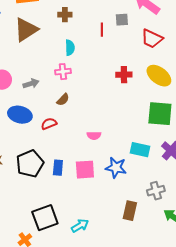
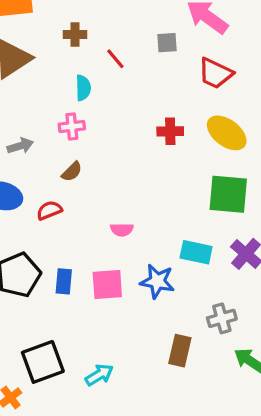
red line: (102, 30) -> (115, 59), moved, turned -40

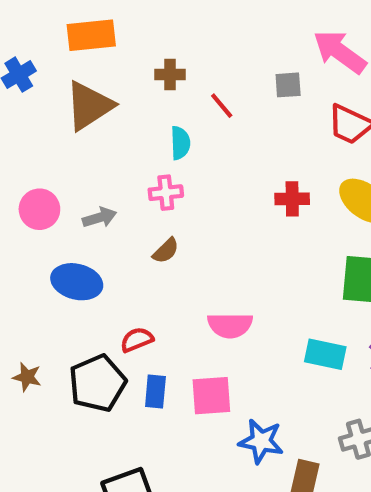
red semicircle: (49, 210) -> (137, 340), moved
pink semicircle: (122, 230) -> (230, 325), size x1.5
blue star: (157, 281) -> (261, 441), moved

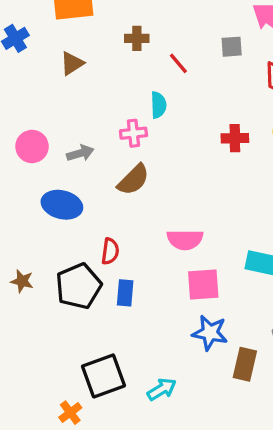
brown triangle: (89, 106) -> (72, 63), size x0.6
cyan semicircle: (180, 143) -> (158, 105), moved
brown semicircle: (166, 251) -> (133, 180), size x1.5
red semicircle: (137, 340) -> (110, 251), turned 120
pink square: (211, 396) -> (203, 285), moved

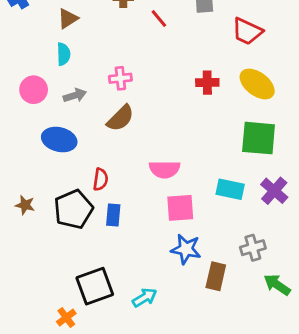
cyan semicircle: (158, 105) -> (63, 54), moved

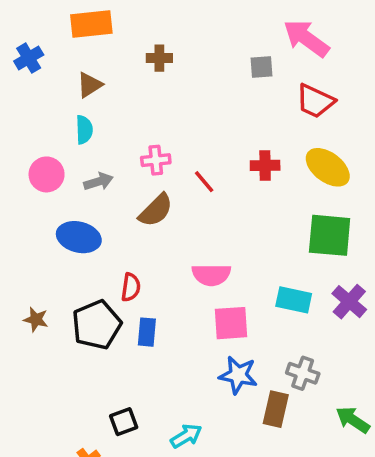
red line: (159, 18) -> (204, 182), moved
gray cross: (253, 248) -> (303, 373), moved, turned 35
black square: (95, 286) -> (124, 422), size x0.6

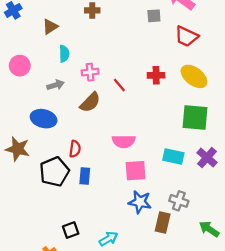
cyan semicircle: (84, 130) -> (64, 54), moved
pink circle: (47, 174) -> (20, 66), moved
brown star: (36, 319) -> (18, 149), moved, size x1.6

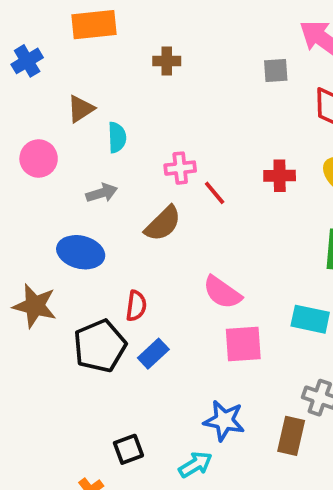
brown triangle: (50, 27) -> (81, 109), moved
pink cross: (90, 72) -> (180, 168), moved
pink semicircle: (124, 141) -> (222, 292), turned 35
blue rectangle: (85, 176) -> (153, 354), turned 42
blue star: (140, 202) -> (224, 421), moved

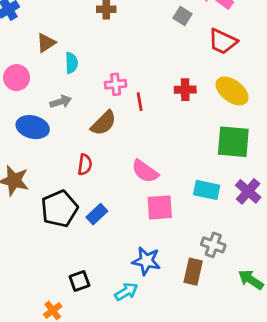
gray square: (276, 70) -> (183, 16), turned 36
red line: (215, 193) -> (140, 102), turned 30
blue ellipse: (81, 252) -> (33, 127), moved
red semicircle: (136, 306) -> (85, 165), moved

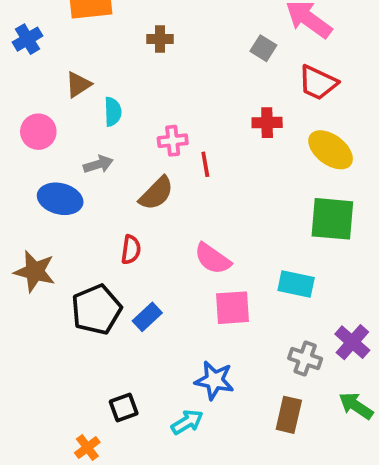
red cross: (185, 90) -> (267, 123), moved
purple cross: (248, 191) -> (352, 342), moved
brown rectangle: (193, 272) -> (289, 415), moved

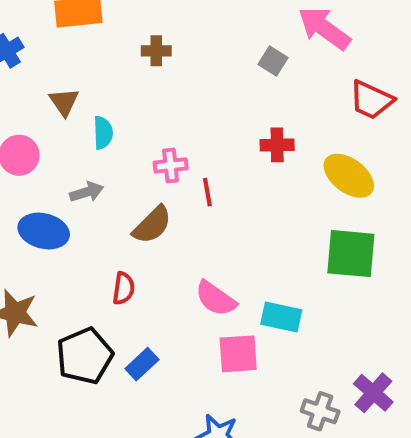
red trapezoid: (318, 83) -> (371, 100), moved
brown triangle: (78, 84) -> (64, 102), turned -32
cyan rectangle: (296, 284) -> (281, 317), moved

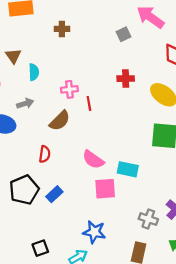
gray square: (273, 61) -> (123, 34), turned 32

